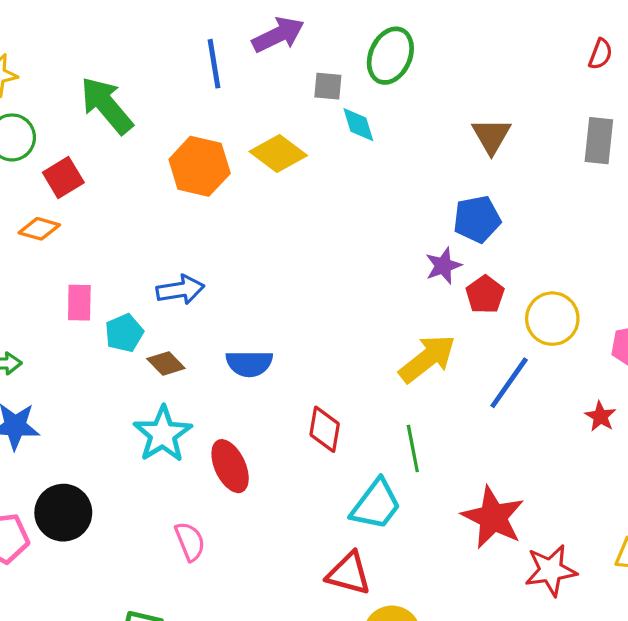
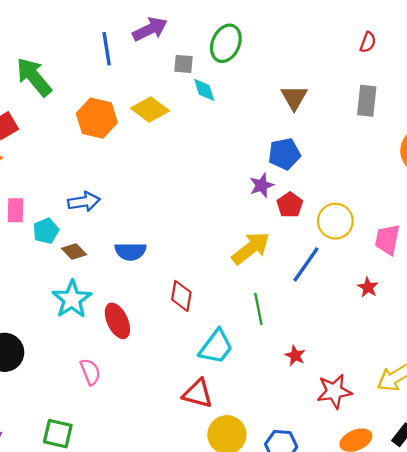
green line: (413, 448) -> (258, 309), moved
red star: (493, 517) -> (295, 356), size x0.5

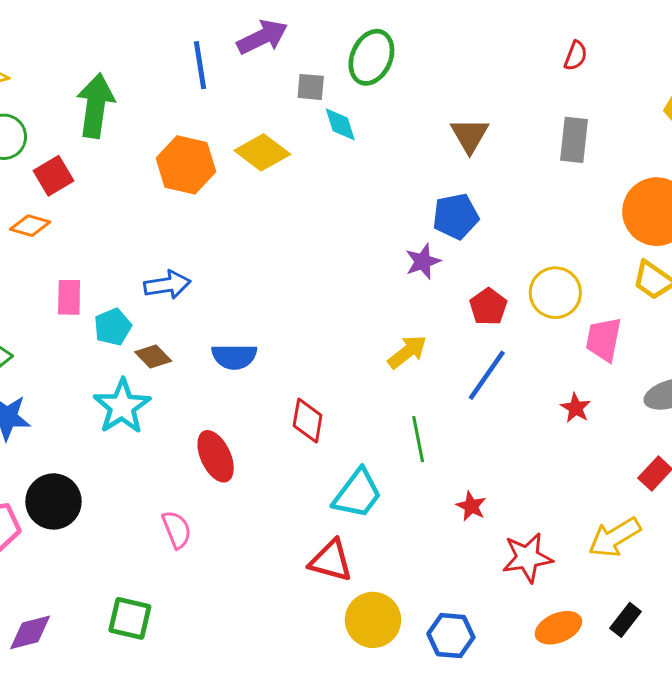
green arrow: (34, 77) -> (96, 106), turned 48
red pentagon: (290, 205) -> (488, 307), moved
yellow circle: (335, 221) -> (555, 293), moved
yellow arrow: (251, 248) -> (407, 352), size x0.7
cyan star: (72, 299) -> (122, 406), moved

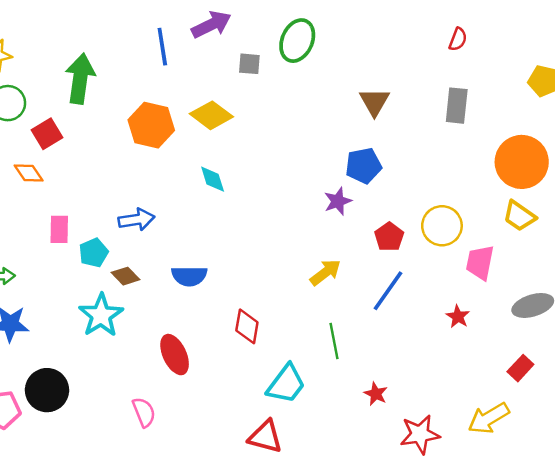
cyan diamond: (340, 124) -> (213, 179), moved
orange diamond: (30, 226) -> (29, 173), turned 40

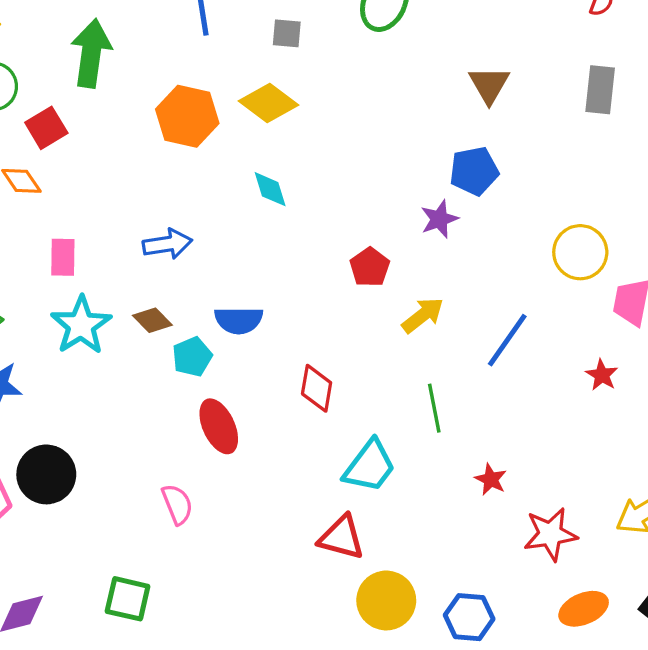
gray square: (249, 64) -> (287, 33), moved
red pentagon: (389, 237) -> (370, 267), moved
cyan pentagon: (94, 253) -> (192, 357), moved
cyan star: (101, 315) -> (81, 325), moved

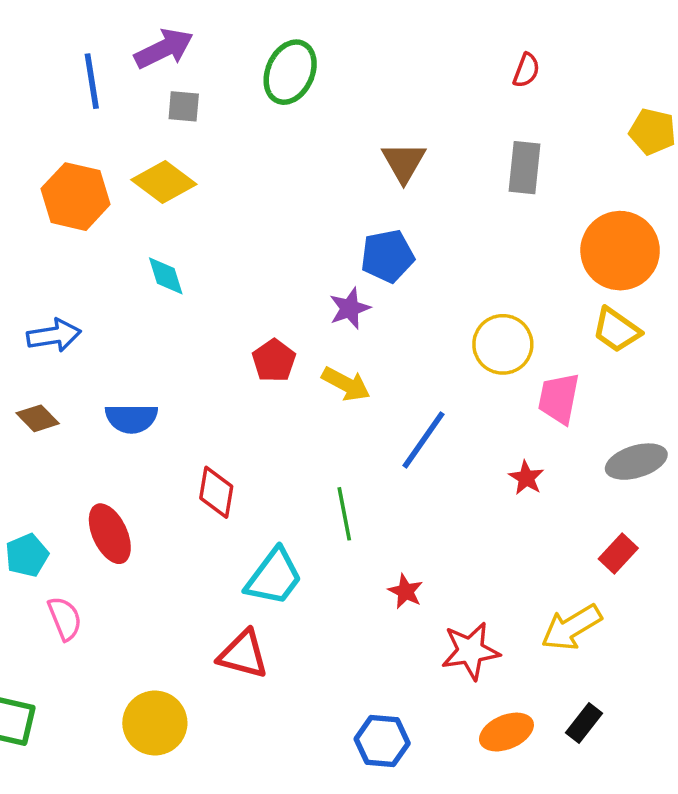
yellow arrow: (423, 315) -> (346, 384), moved, turned 66
cyan pentagon: (192, 357) -> (27, 555), moved
yellow circle: (386, 600) -> (155, 723), moved

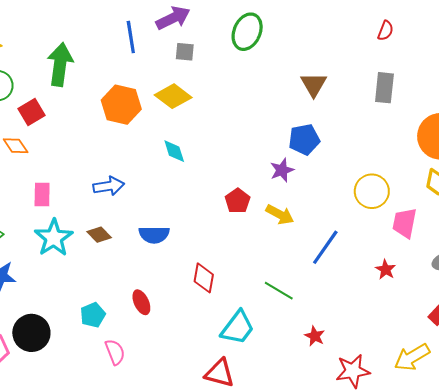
green line: (344, 514) -> (279, 291), turned -48
red ellipse: (110, 534) -> (141, 302), size x0.7

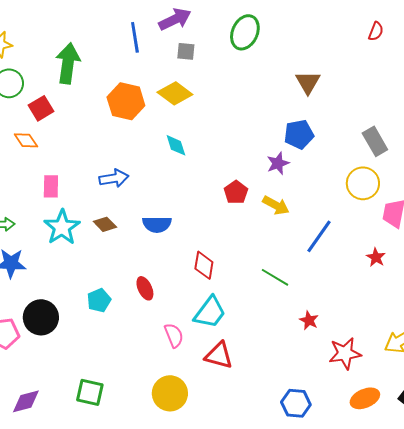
gray rectangle: (384, 88) -> (375, 141), moved, turned -36
cyan trapezoid: (238, 328) -> (210, 312), moved
pink semicircle: (115, 352) -> (174, 335), moved

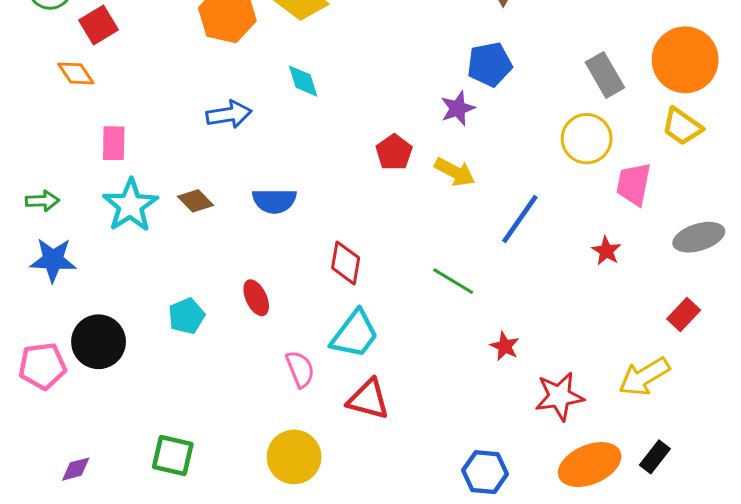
blue arrow: (114, 178) -> (229, 114), moved
orange ellipse: (365, 398) -> (590, 465), size x1.4
purple diamond: (26, 401) -> (76, 469), size x0.7

